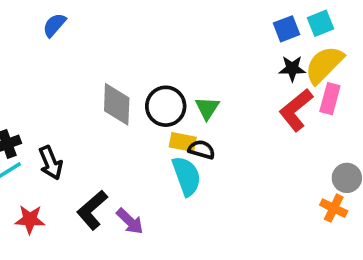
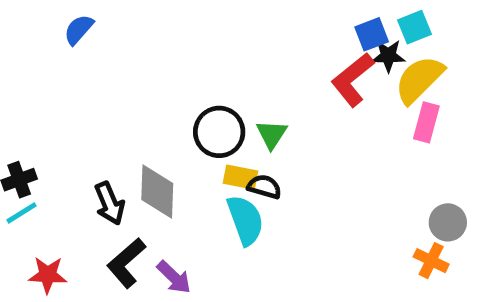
black star: (292, 68) -> (388, 56), moved
gray diamond: (117, 104) -> (157, 191), moved
red L-shape: (296, 110) -> (353, 80), moved
black arrow: (51, 163) -> (110, 203), moved

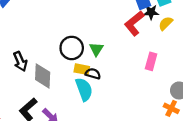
yellow semicircle: (419, 80) -> (166, 23), size x0.6
pink rectangle: (426, 122) -> (151, 61), moved
black arrow: (110, 203) -> (20, 61), moved

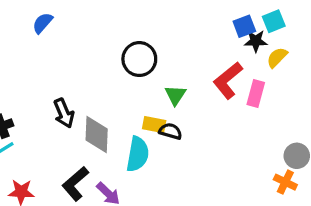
red L-shape: (134, 23) -> (228, 80), moved
black circle: (72, 48) -> (139, 59), moved
pink rectangle: (151, 61) -> (256, 93), moved
cyan semicircle: (84, 89) -> (138, 154), moved, turned 30

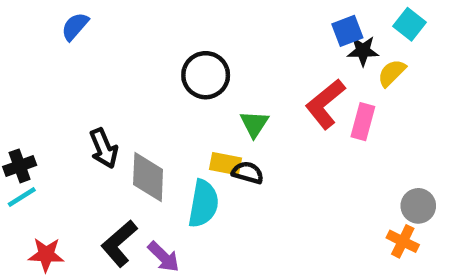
cyan square: (274, 21) -> (409, 24), moved, turned -30

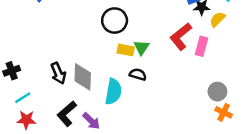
black arrow: (104, 148) -> (58, 73), moved
yellow rectangle: (226, 164) -> (126, 50), moved
cyan line: (22, 197) -> (23, 98), moved
gray circle: (418, 206) -> (217, 92), moved

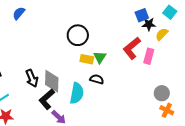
black L-shape: (67, 114) -> (47, 99), moved

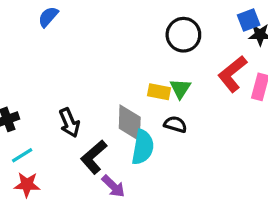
black circle: (78, 35) -> (183, 35), moved
gray diamond: (52, 81) -> (130, 123), moved

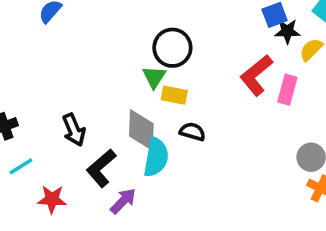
black circle: (183, 35) -> (172, 48), moved
green triangle: (180, 88) -> (154, 77), moved
red star: (27, 185) -> (52, 199), moved
purple arrow: (113, 186) -> (123, 201), turned -90

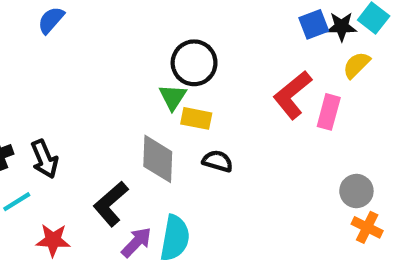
black star: (287, 31) -> (341, 27), moved
black arrow: (74, 130) -> (45, 159), moved
cyan semicircle: (156, 157) -> (175, 238), moved

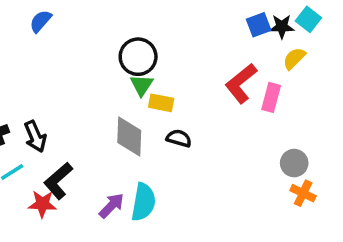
black circle: (194, 63) -> (138, 57), moved
black L-shape: (111, 204) -> (58, 181), moved

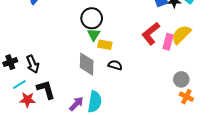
yellow semicircle: (294, 58) -> (181, 35), moved, size x1.5
black L-shape: (58, 181) -> (46, 90), turned 115
red star: (42, 204) -> (27, 100), moved

